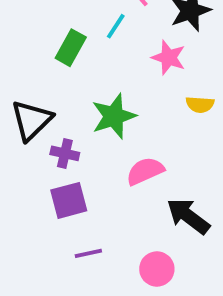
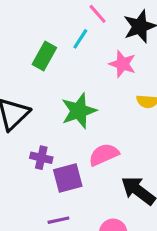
purple cross: (65, 153) -> (41, 158), moved
purple square: (69, 200) -> (68, 178), moved

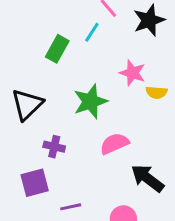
pink star: (123, 64) -> (132, 73), moved
purple square: (68, 178) -> (35, 183), moved

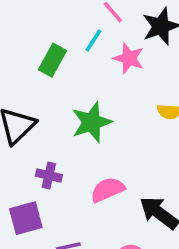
pink star: (132, 73) -> (129, 58), moved
pink semicircle: (114, 144) -> (108, 190), moved

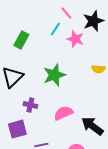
green rectangle: (52, 60) -> (21, 40), moved

